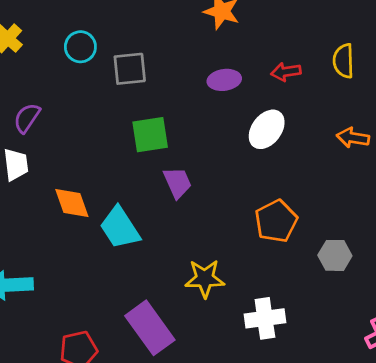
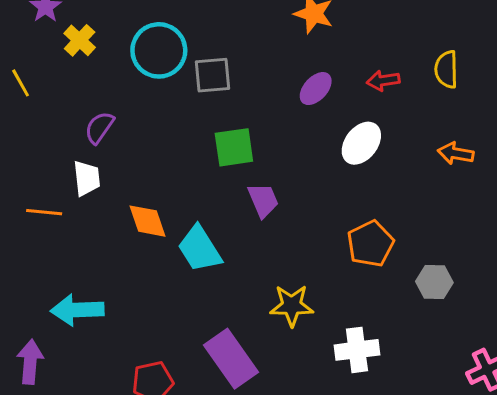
cyan circle: (80, 47) -> (159, 50), size x1.6
purple ellipse: (224, 80) -> (316, 89), turned -40

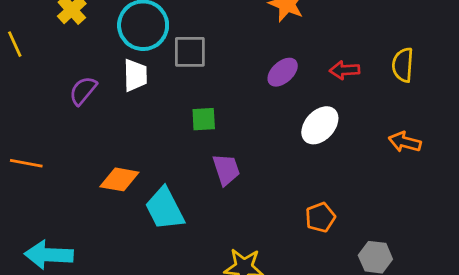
green square: (234, 147) -> (204, 119), size x0.7
white trapezoid: (87, 178) -> (135, 75), moved
orange diamond: (147, 221) -> (119, 179), turned -66
orange pentagon: (370, 244) -> (320, 217), size x0.7

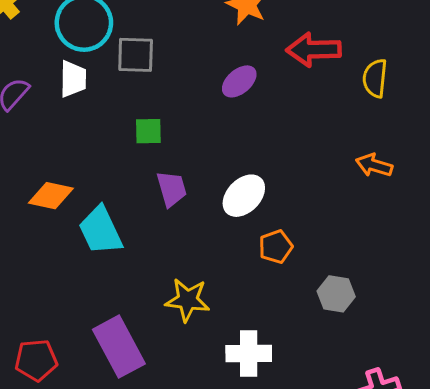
red arrow: (345, 70) -> (314, 50), moved, size x1.6
white ellipse: (320, 125) -> (244, 196), moved

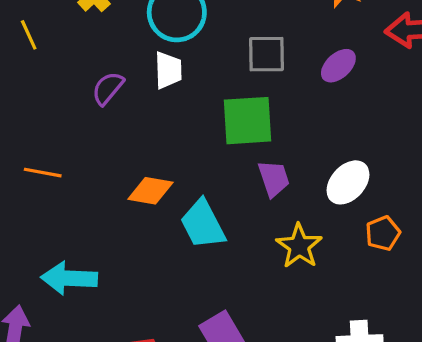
gray square: (136, 55) -> (266, 54), moved
green square: (148, 131) -> (248, 121), size x1.8
yellow star: (188, 300) -> (299, 246), moved, turned 30

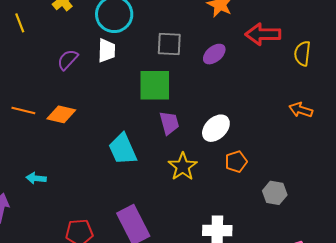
orange diamond: (150, 191) -> (61, 114), moved
cyan arrow: (69, 278) -> (36, 178), size x0.6

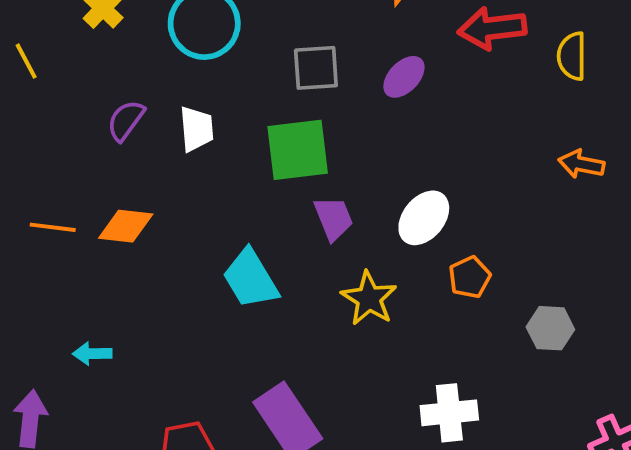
white trapezoid: (107, 50) -> (197, 129), moved

